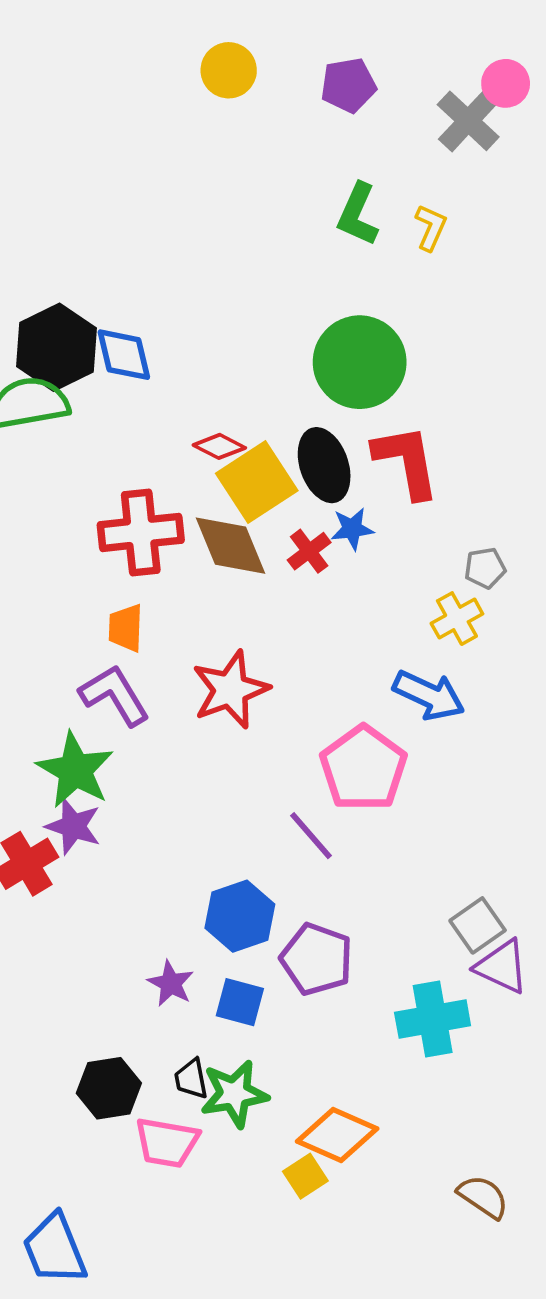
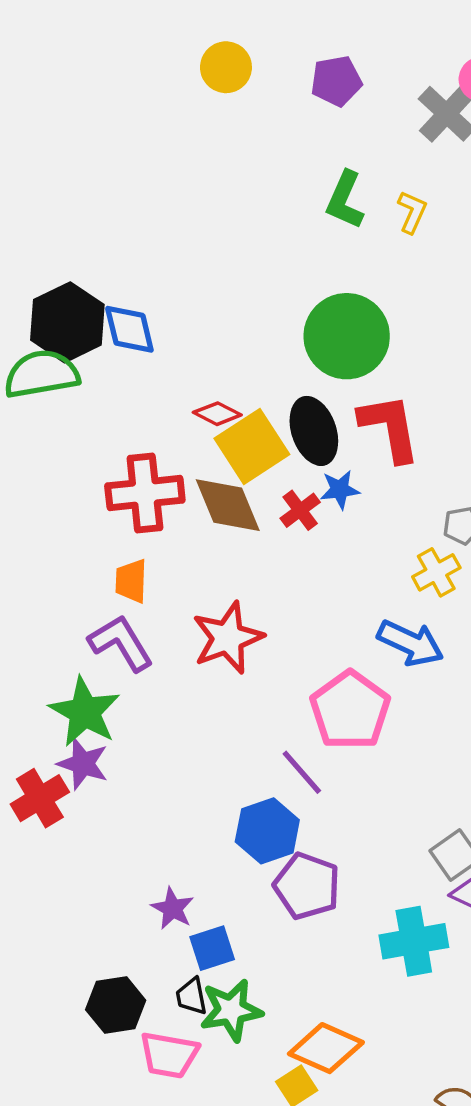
blue hexagon: (240, 916) -> (267, 831), moved
blue square: (240, 1002) -> (212, 948), moved, turned -33

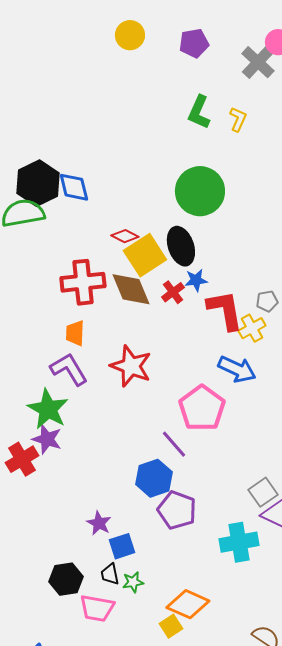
red L-shape: (390, 428) -> (225, 310), moved
red star: (228, 638) -> (131, 366), turned -30
green star: (231, 1010) -> (133, 582), size x0.6

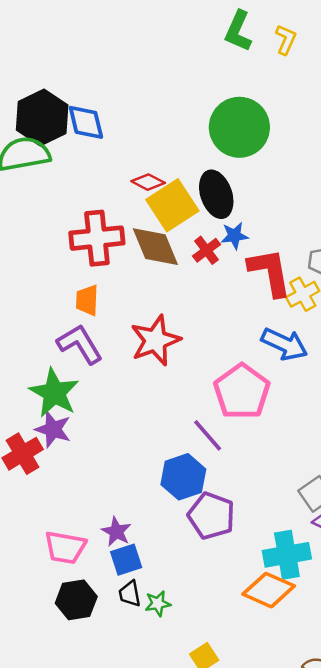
red star: (131, 366) -> (155, 340), turned 30
blue square: (122, 546) -> (126, 560), moved
orange diamond: (188, 604) -> (269, 590), moved
pink trapezoid: (97, 608) -> (65, 547), moved

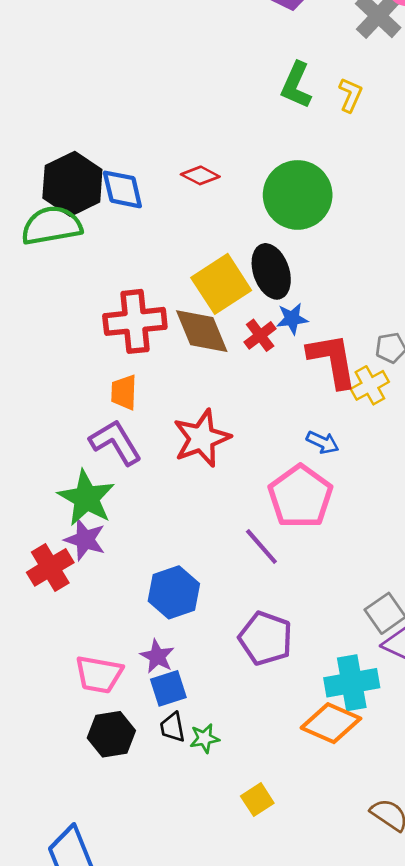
red diamond: (148, 182) -> (200, 175), moved
blue arrow: (284, 344) -> (323, 442), moved, size x0.6
blue hexagon: (183, 477) -> (174, 592), moved

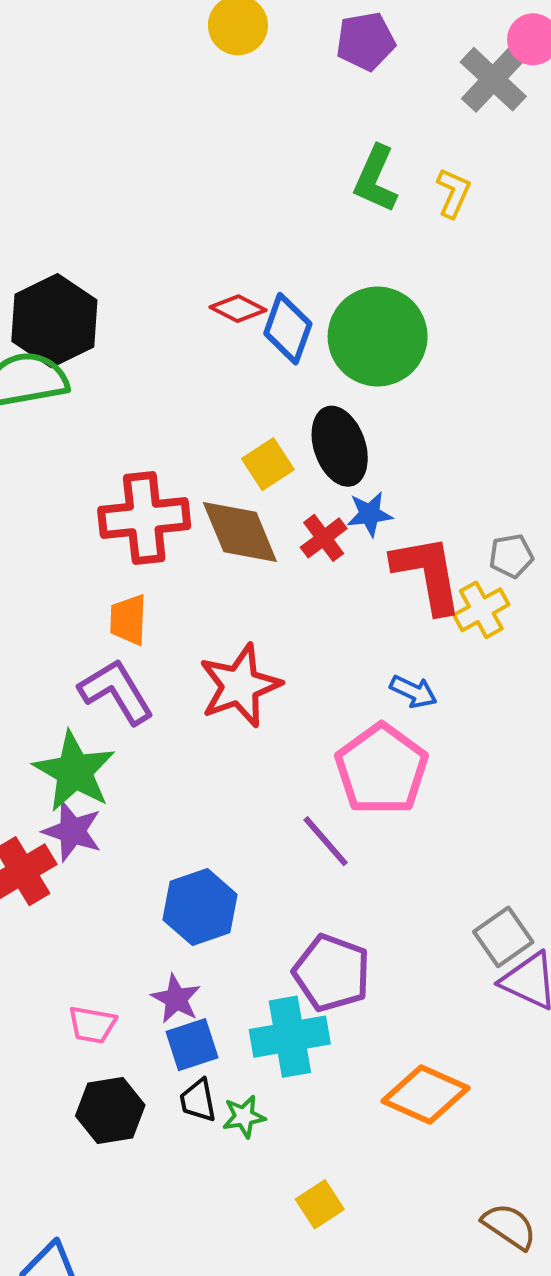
blue diamond: (122, 189) -> (288, 329), moved, turned 33
yellow square: (221, 284) -> (268, 464), size x0.6
pink trapezoid: (99, 674) -> (92, 1025), size x0.7
cyan cross: (352, 683) -> (290, 1037), moved

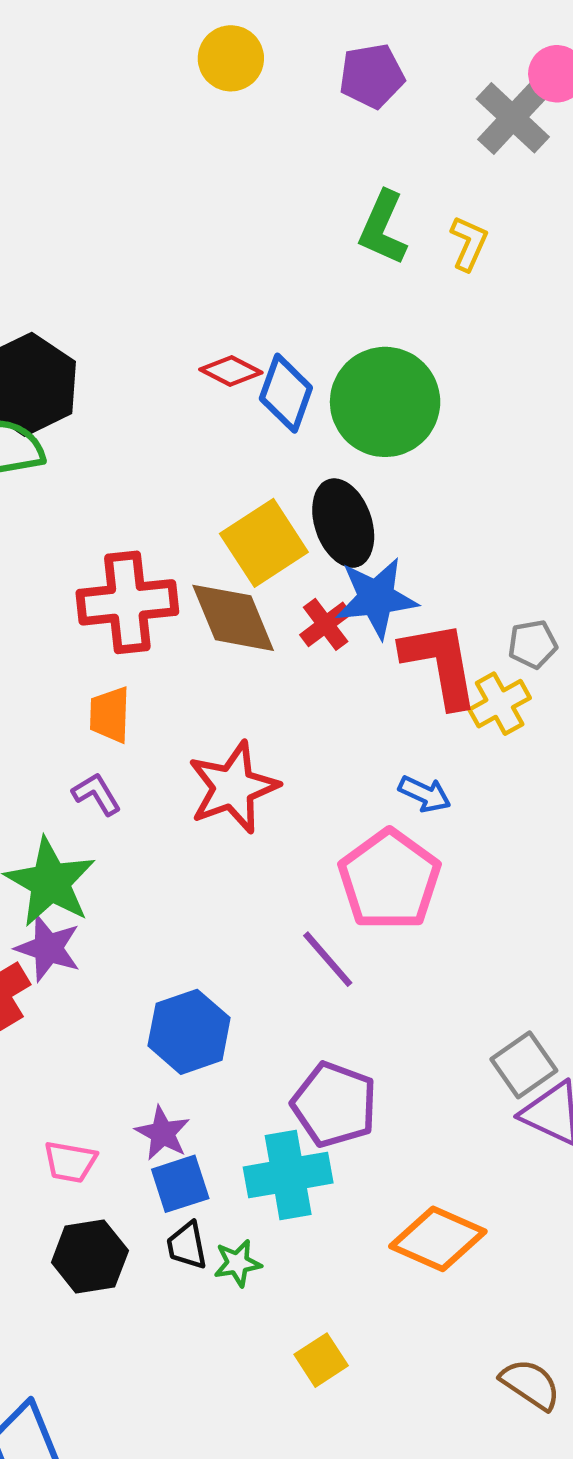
yellow square: (268, 464) -> (264, 543), size x1.5
blue star: (370, 514) -> (376, 598), size x1.6
purple L-shape: (116, 692) -> (97, 794), size x0.6

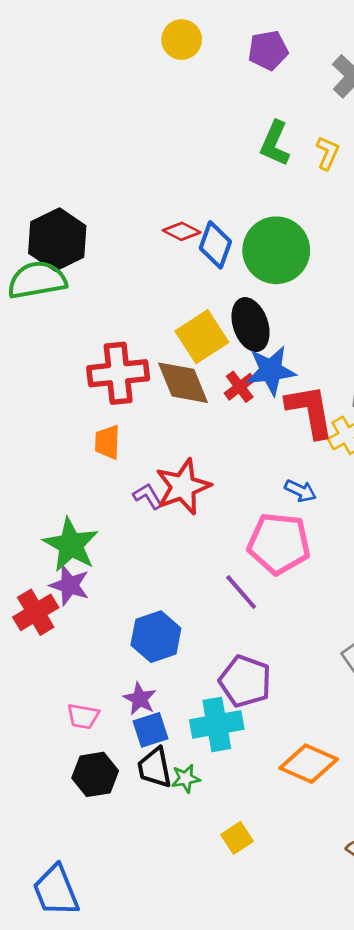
purple L-shape: (97, 794) -> (148, 496), moved
pink pentagon: (389, 880) -> (279, 543), turned -30
black trapezoid: (187, 1245) -> (155, 768), size x1.4

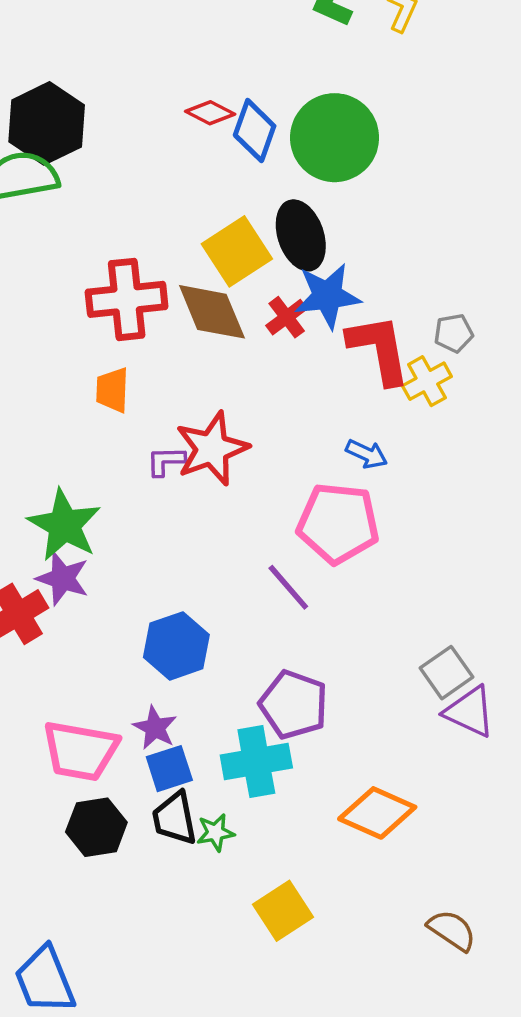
purple L-shape: (148, 496) -> (166, 461), turned -60
pink trapezoid: (83, 716) -> (80, 751), size x1.8
yellow square: (237, 838) -> (283, 911), size x1.4

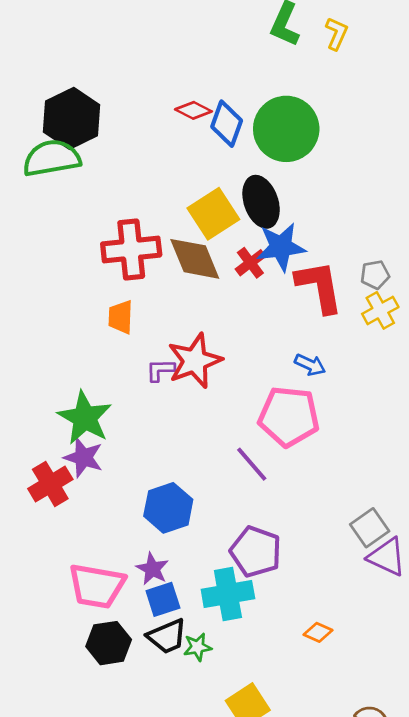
yellow cross: (427, 381) -> (380, 310), moved
orange diamond: (377, 813) -> (318, 632), size x0.5
black trapezoid: (175, 818) -> (167, 636), turned -102

